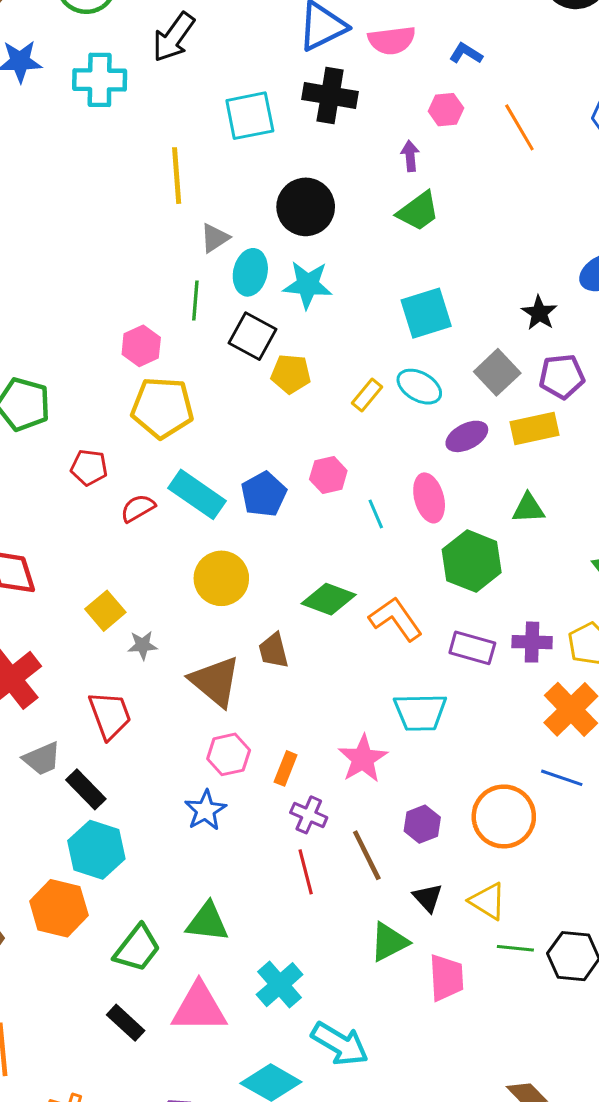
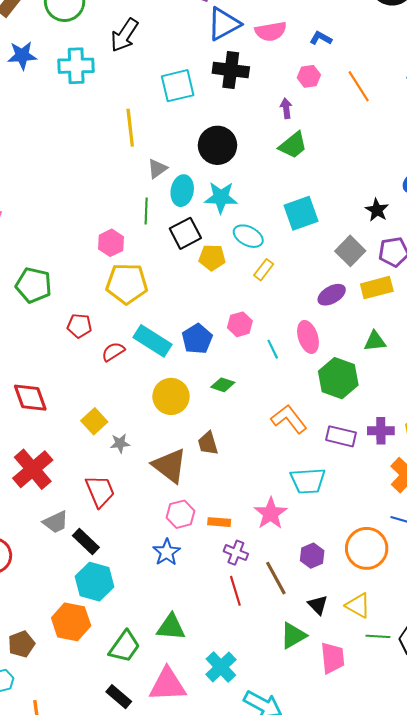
black square: (253, 336) -> (185, 233), turned 36
cyan ellipse: (419, 387) -> (248, 236), moved
green diamond: (329, 599) -> (223, 385), moved, size x0.7
orange rectangle: (286, 768) -> (219, 522), turned 75

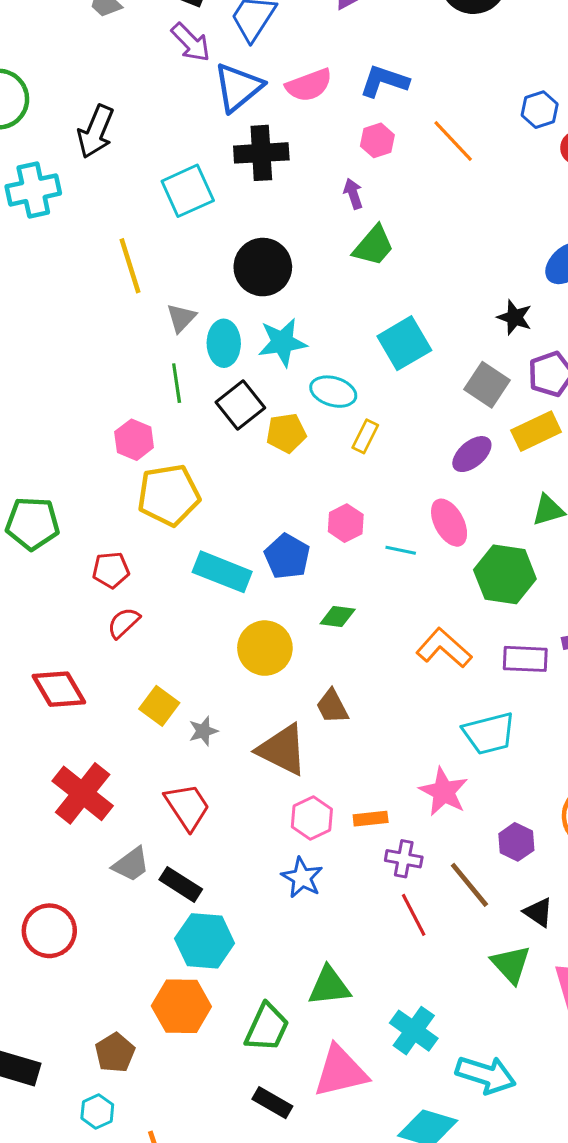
blue L-shape: (321, 38) -> (384, 81), size x1.5
cyan line: (273, 349) -> (401, 550), turned -42
red semicircle: (113, 352) -> (124, 623), moved
green triangle: (293, 636) -> (511, 964), turned -32

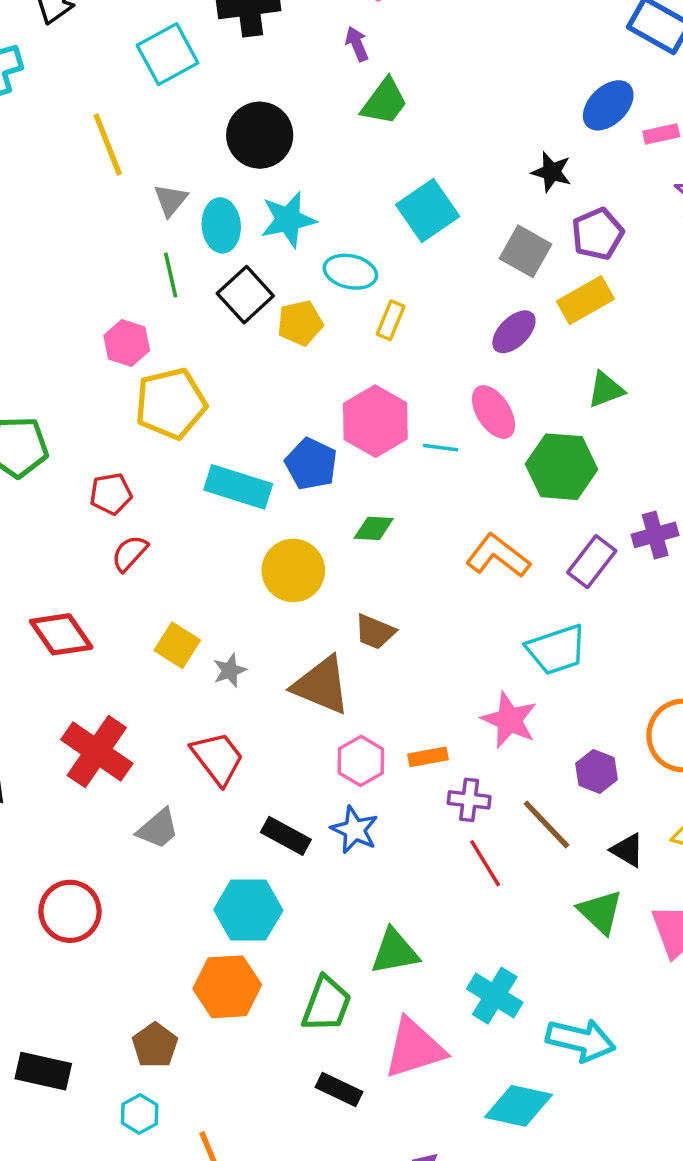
pink hexagon: (346, 523) -> (375, 421), size x1.6
purple rectangle: (525, 659) -> (592, 562), turned -51
brown trapezoid: (332, 706) -> (375, 632), turned -36
black rectangle: (181, 884) -> (286, 836), moved

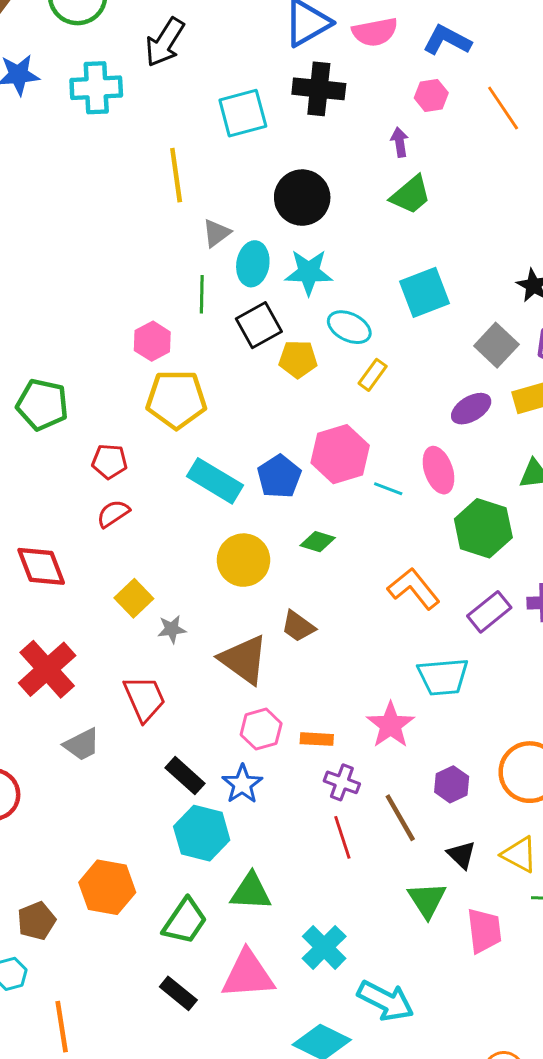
cyan hexagon: (248, 910) -> (202, 833), moved

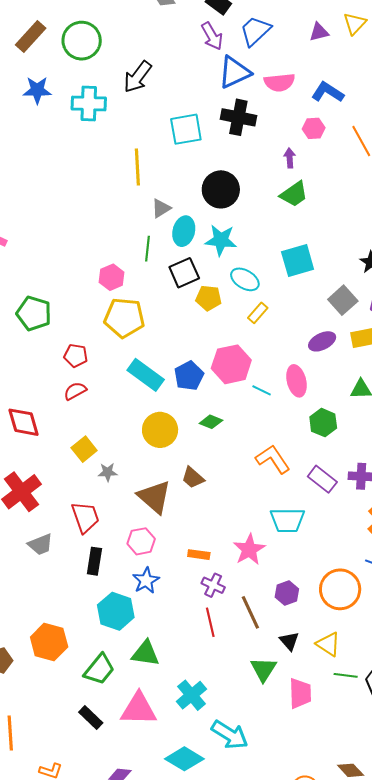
green hexagon: (483, 528) -> (323, 423), size x0.7
purple rectangle: (489, 612) -> (322, 479), turned 72
pink hexagon: (261, 729) -> (141, 541), moved
black rectangle: (185, 776) -> (94, 561), moved, turned 52

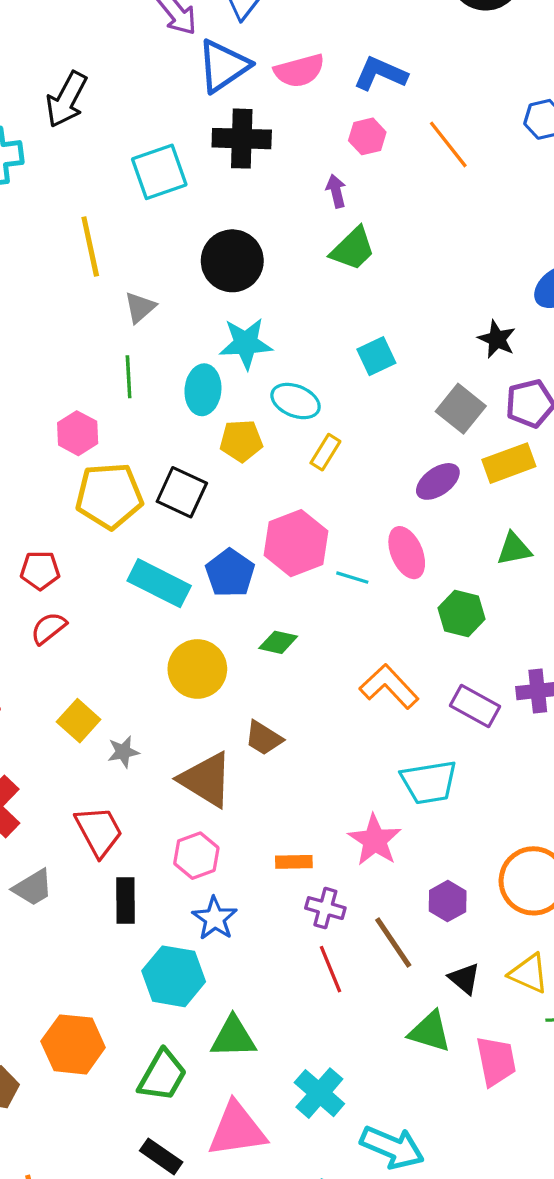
cyan ellipse: (184, 231) -> (203, 390), moved
cyan square: (298, 261) -> (376, 356), size x0.7
black square: (184, 273) -> (182, 492), moved, turned -32
green triangle: (263, 669) -> (430, 1032), turned -36

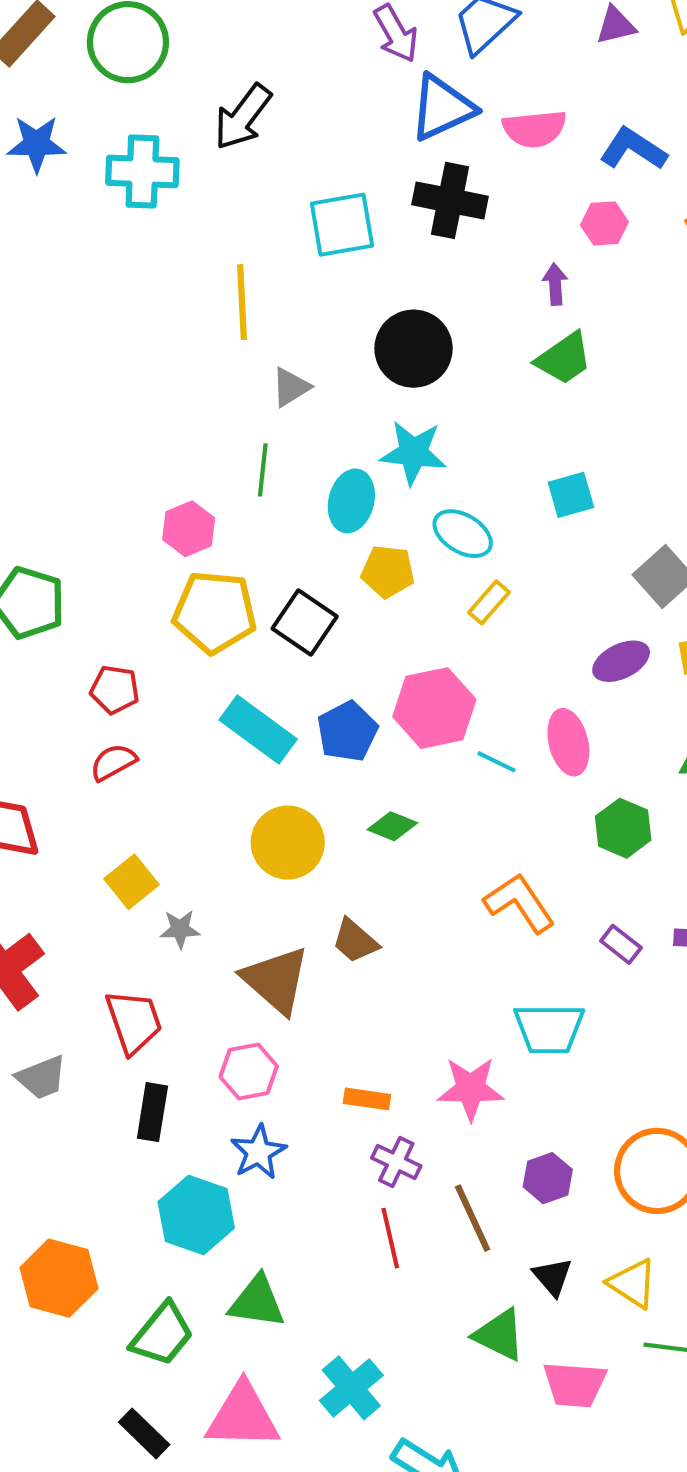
purple rectangle: (475, 706) -> (621, 944), size x0.7
pink star: (375, 840) -> (471, 1089), turned 30
pink trapezoid: (496, 1061) -> (575, 1385), turned 96

